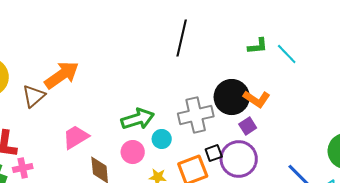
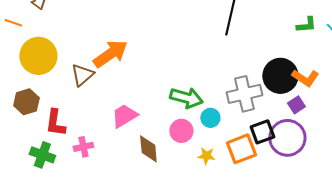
green arrow: (138, 119) -> (186, 98), turned 32
black square: (214, 153) -> (262, 132), size x1.4
pink cross: (23, 168) -> (83, 147), moved

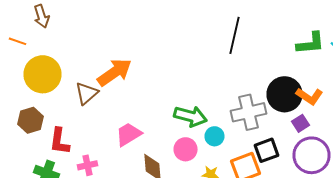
green L-shape: (306, 25) -> (310, 43), size x1.4
purple circle: (287, 138) -> (312, 155), moved

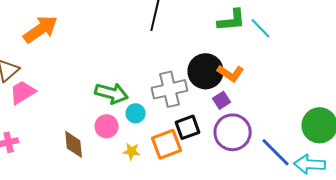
orange arrow: (114, 72) -> (41, 29), moved
pink trapezoid: (128, 134) -> (23, 92), moved

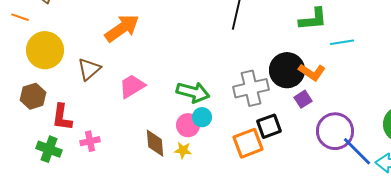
cyan line: (261, 28) -> (342, 42), moved, turned -55
pink trapezoid: (23, 92) -> (132, 86), moved
cyan circle: (136, 113) -> (202, 117), moved
purple circle: (233, 132) -> (335, 131), moved
yellow star: (132, 151) -> (183, 150), moved

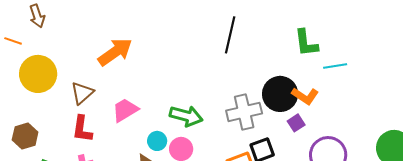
green L-shape: (313, 19) -> (306, 43), turned 88
brown hexagon: (33, 96) -> (25, 136), moved
red L-shape: (62, 117) -> (82, 129), moved
cyan circle: (202, 117) -> (157, 141), moved

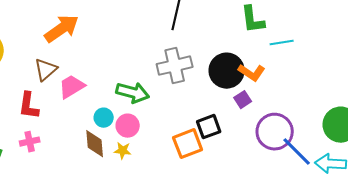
brown triangle: (82, 93) -> (46, 70), moved
gray cross: (244, 112) -> (175, 66), moved

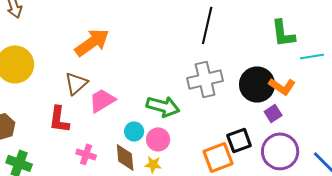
purple circle: (275, 132) -> (280, 151), moved
pink cross: (30, 142) -> (86, 154), moved, turned 30

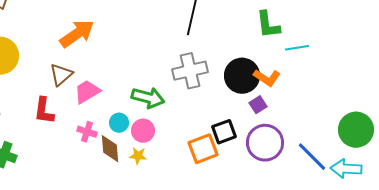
pink cross: (86, 154) -> (87, 132), moved

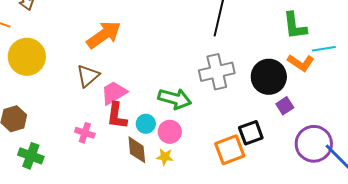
orange L-shape: (267, 78) -> (301, 63), moved
red L-shape: (44, 111) -> (117, 116), moved
pink cross: (87, 132) -> (85, 133), moved
purple circle: (265, 143) -> (314, 144), moved

